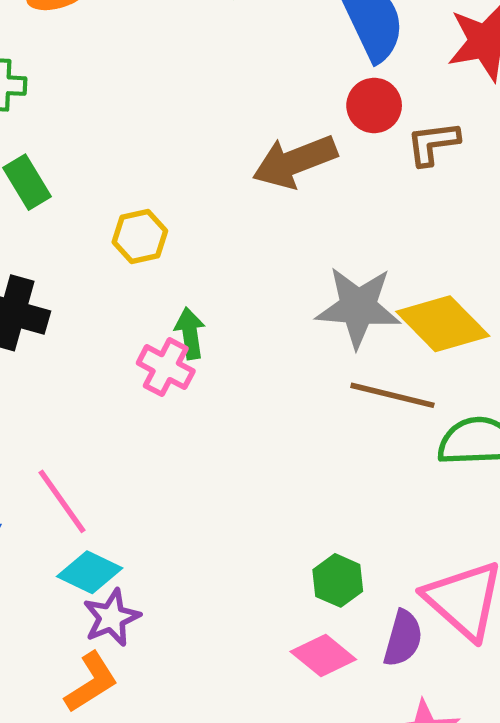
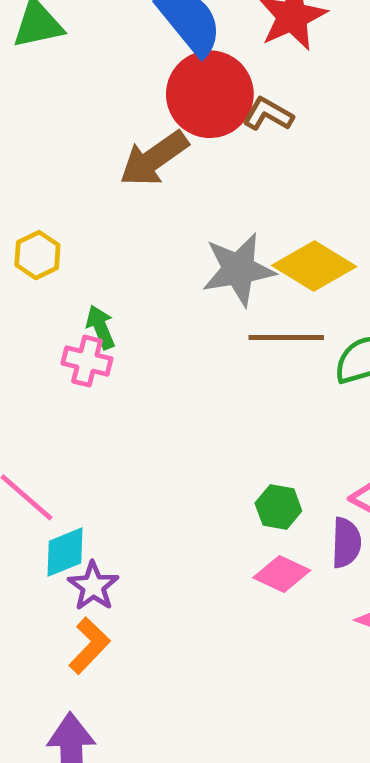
red circle: (374, 105) -> (210, 94), size x1.8
brown L-shape: (433, 143) -> (268, 114), turned 51
cyan diamond: (90, 572) -> (65, 552), turned -34

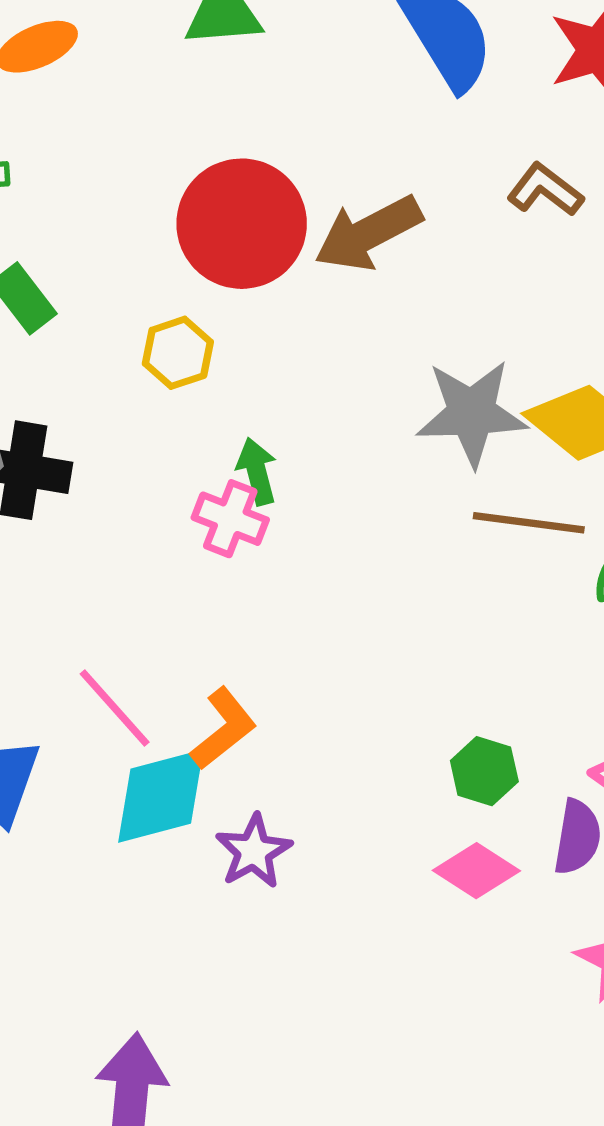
red circle: (210, 94) -> (242, 224), moved
cyan diamond: (65, 552) -> (161, 796), size x1.4
purple star: (93, 586) -> (254, 851), moved
orange L-shape: (89, 646) -> (223, 729), moved

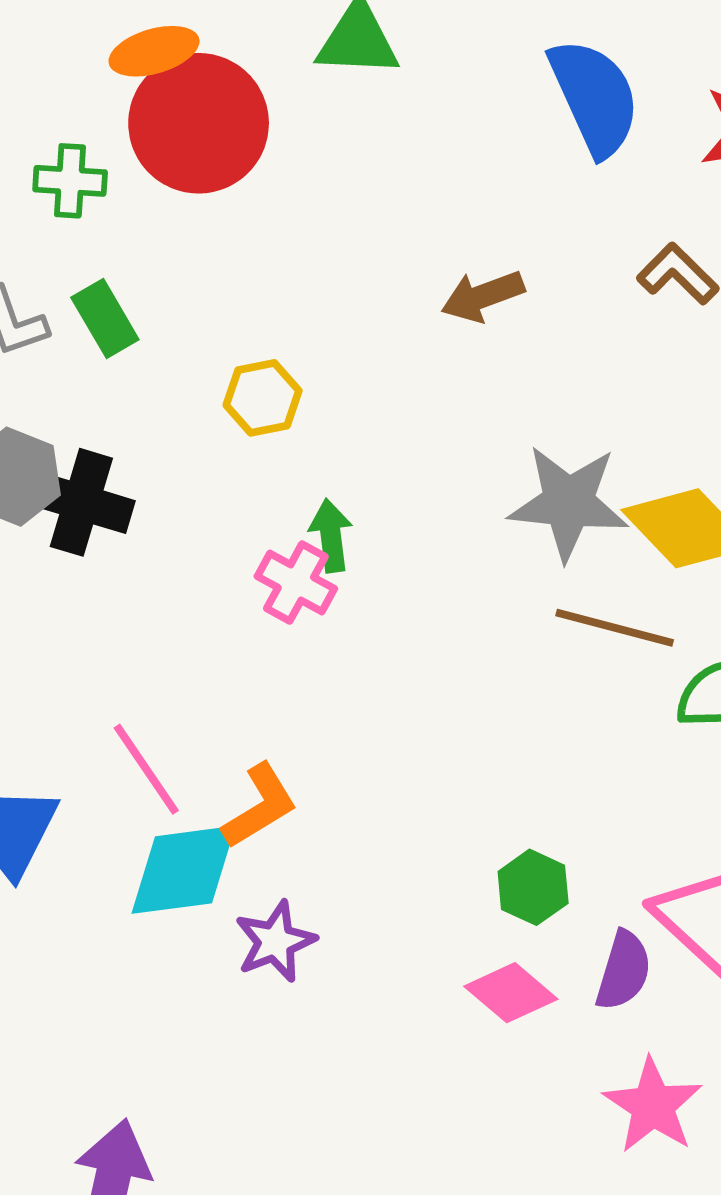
red circle: (242, 224) -> (199, 123), moved
brown arrow: (368, 233) -> (483, 296), size x0.7

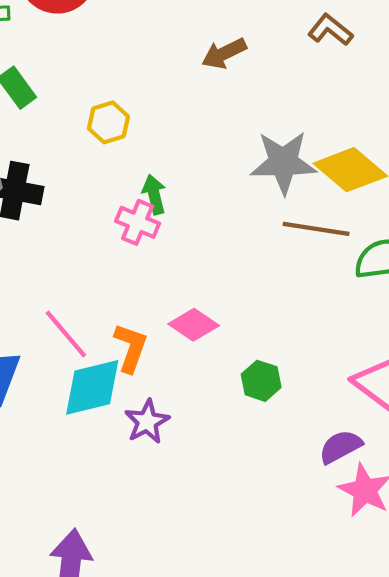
orange L-shape: (260, 806) -> (131, 348), turned -33
green hexagon: (533, 887) -> (261, 381), moved
purple semicircle: (623, 971) -> (340, 447), moved, turned -129
pink diamond: (511, 993) -> (194, 325), moved

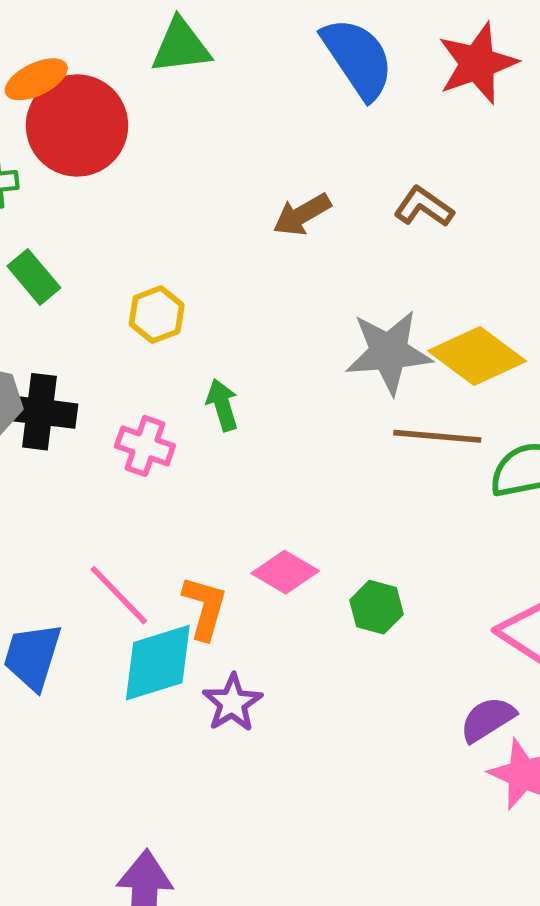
brown L-shape: (330, 30) -> (424, 207), moved
pink cross: (138, 222) -> (145, 446), moved
green hexagon: (261, 381) -> (377, 607), moved

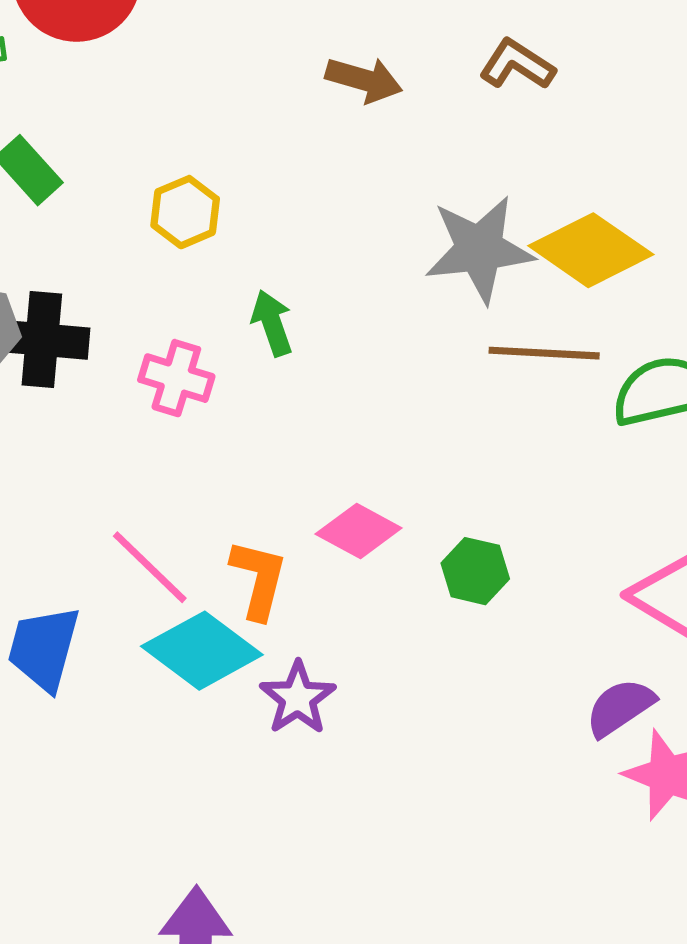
brown arrow: (302, 215) -> (364, 80), turned -132
cyan diamond: (158, 663) -> (202, 651), turned 56

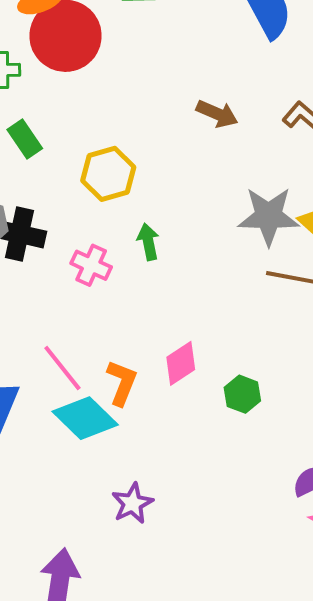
yellow hexagon: (185, 212) -> (108, 174), size x1.4
pink diamond: (359, 531) -> (181, 363), turned -69
purple star: (298, 698) -> (132, 503), moved

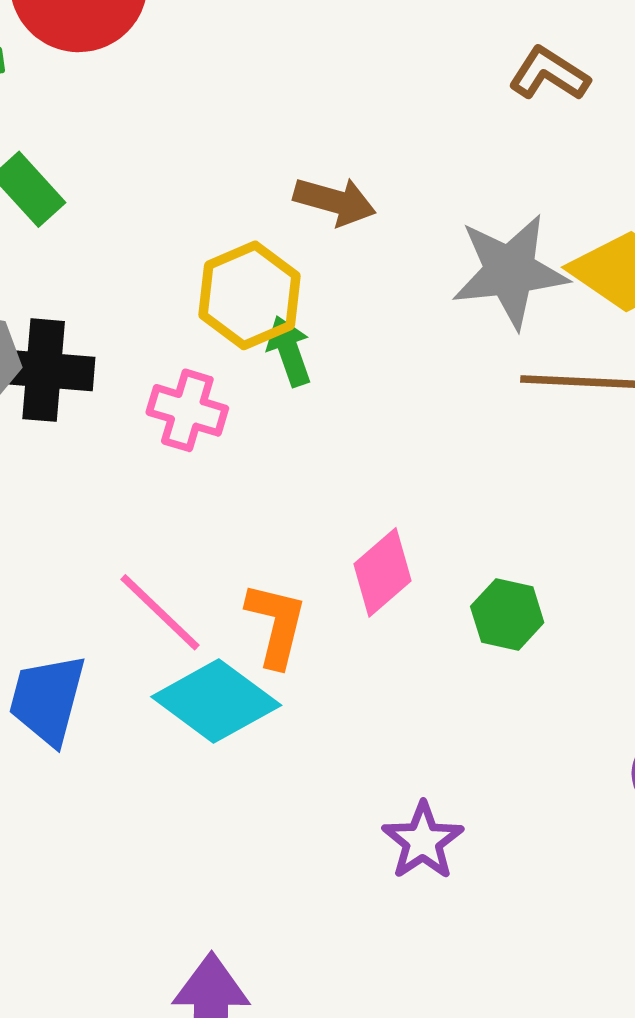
brown arrow: (217, 114) -> (335, 201), moved
yellow hexagon: (108, 174) -> (249, 295), moved
purple star: (132, 503) -> (423, 841), moved

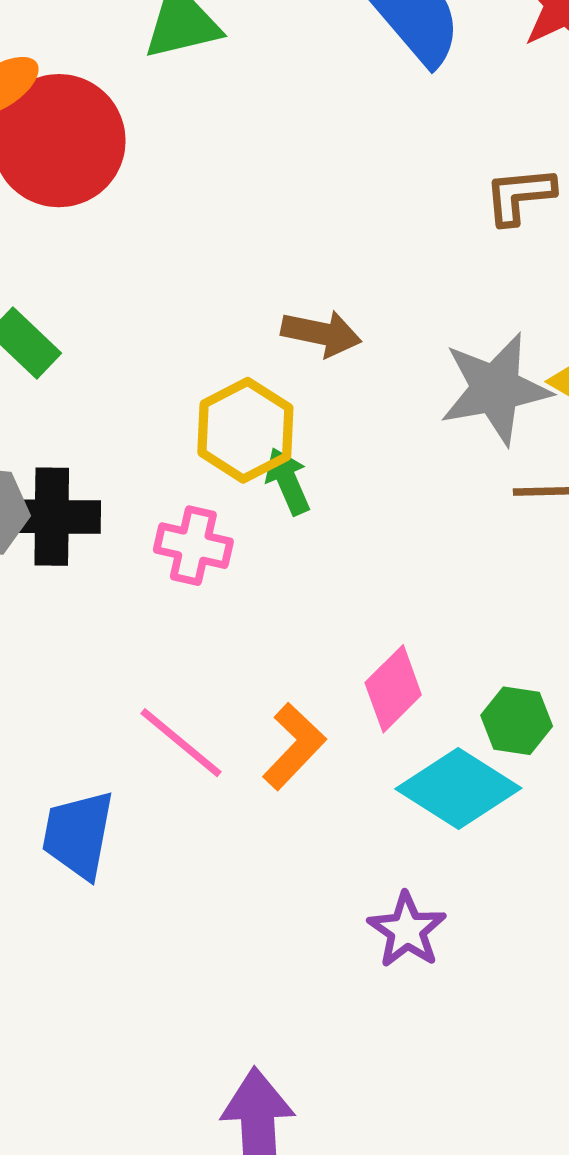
brown L-shape: (549, 74) -> (520, 196), turned -34
orange L-shape: (276, 624) -> (294, 746), turned 34
cyan diamond: (216, 701) -> (458, 788), moved
purple star: (423, 841) -> (407, 930), moved

